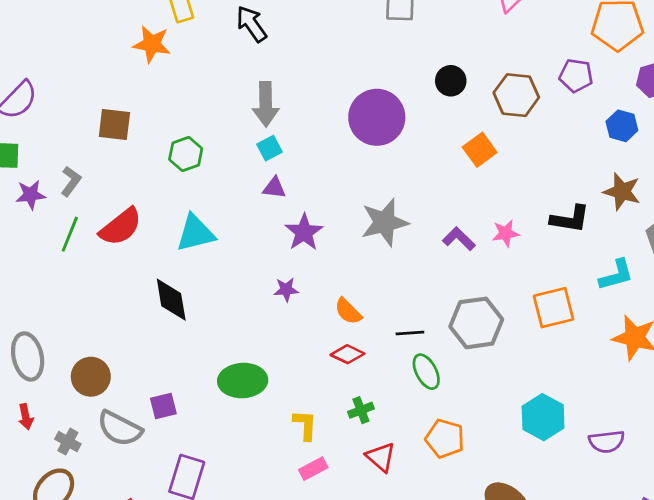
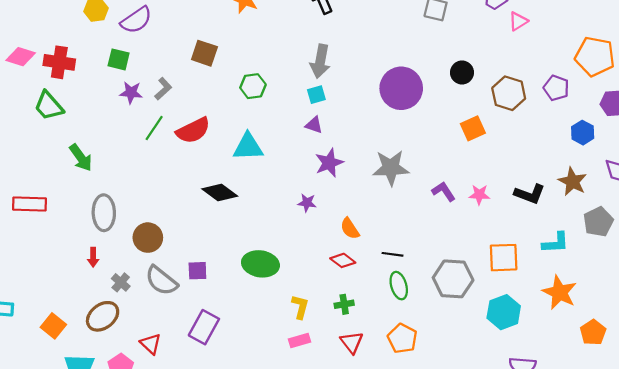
black diamond: (171, 300) -> (220, 193), turned -56
gray hexagon: (476, 323) -> (453, 279), moved
cyan hexagon: (543, 417) -> (504, 312), moved

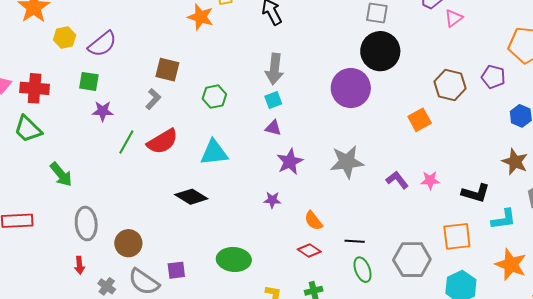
black circle: (462, 72) -> (380, 51), moved, size x1.8
gray L-shape: (163, 89) -> (153, 99), moved
black L-shape: (530, 194) -> (476, 193), moved

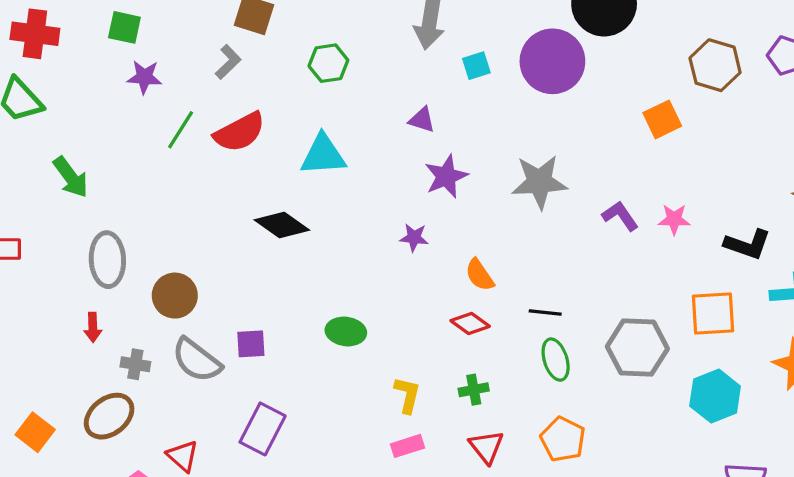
cyan square: (273, 100) -> (476, 66), moved
green ellipse: (234, 259) -> (346, 331), size x0.7
gray cross: (107, 286) -> (135, 364), turned -30

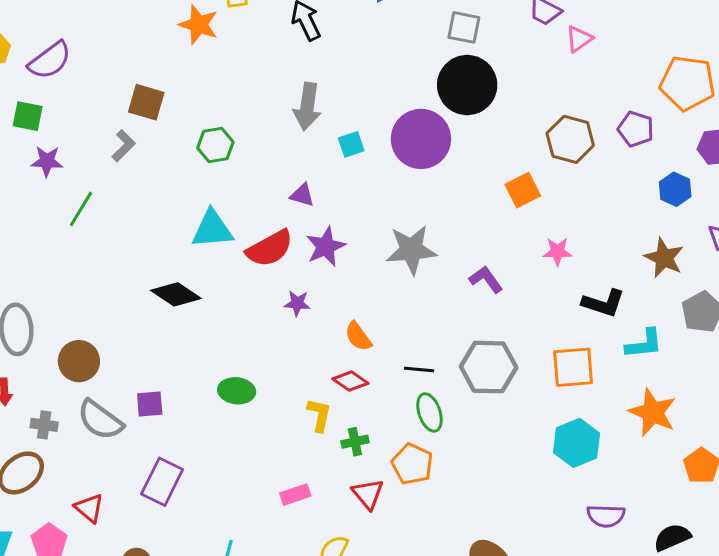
red semicircle: (240, 132) -> (270, 248), moved
pink star: (674, 219) -> (557, 251), moved
gray hexagon: (637, 348) -> (489, 367), moved
yellow L-shape: (407, 395) -> (319, 415), moved
orange pentagon: (563, 439) -> (412, 464), moved

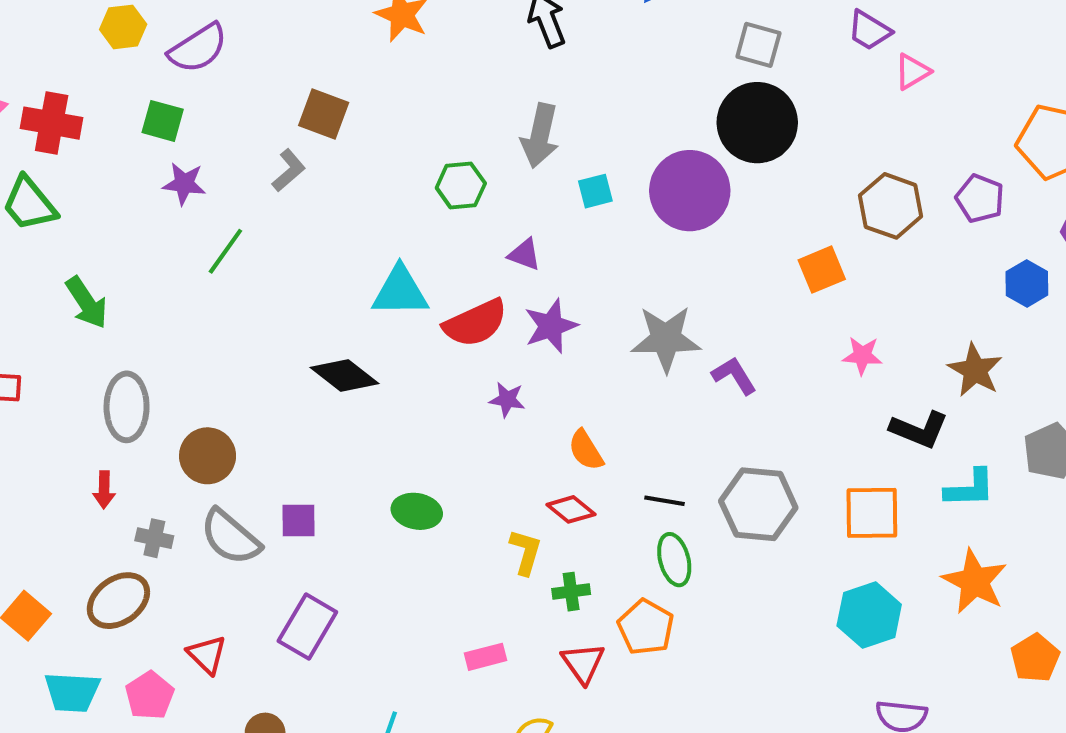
green hexagon: (215, 145) -> (461, 185), moved
brown star: (664, 258) -> (975, 370), moved
purple L-shape: (486, 279) -> (734, 376), moved

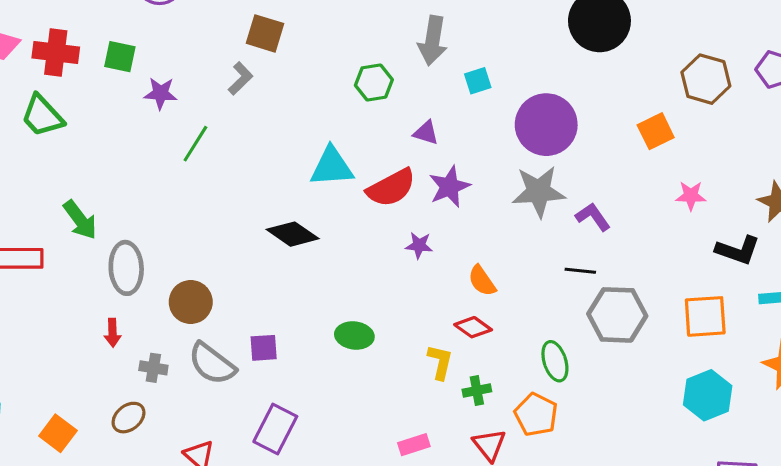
green square: (163, 121) -> (120, 57), moved
purple circle: (690, 191) -> (546, 125), moved
green arrow: (87, 303) -> (80, 220), moved
black line: (664, 501) -> (580, 271), moved
brown ellipse: (118, 601) -> (129, 418), size x0.7

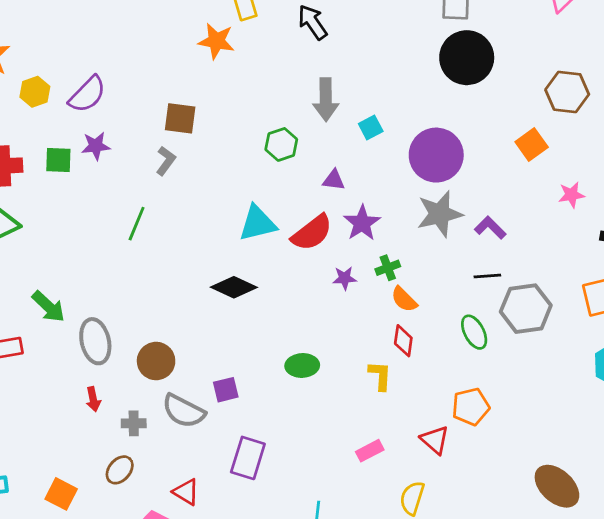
purple star: (161, 93) -> (96, 146), moved
red diamond: (473, 327) -> (403, 341), turned 72
green ellipse: (555, 361) -> (474, 332), moved
green cross: (477, 390) -> (388, 268), moved
orange pentagon: (536, 415) -> (471, 407), turned -30

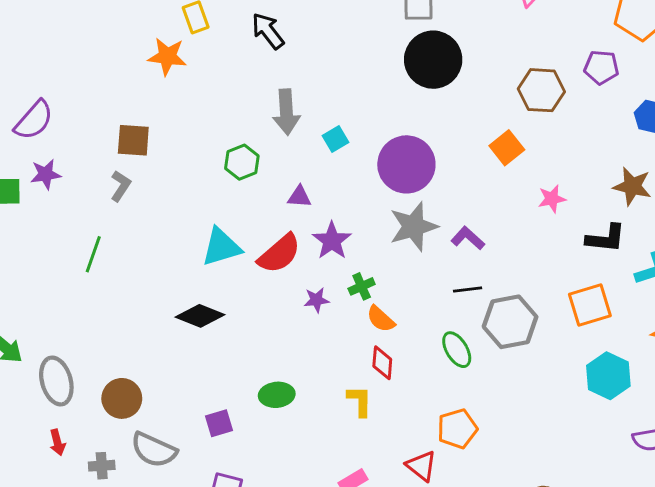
purple square: (226, 390) -> (219, 423), moved

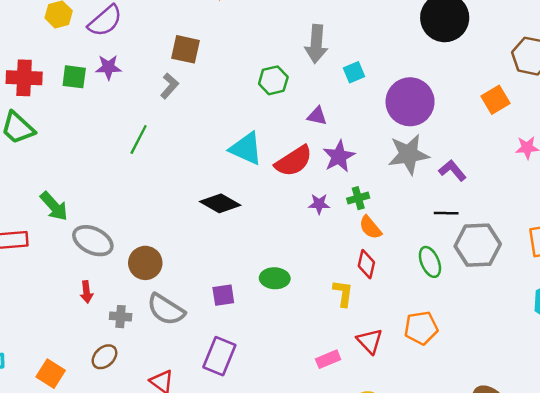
cyan triangle: (221, 247) -> (246, 149), turned 33
gray ellipse: (56, 381) -> (93, 241), turned -57
red triangle: (421, 466) -> (370, 341), moved

